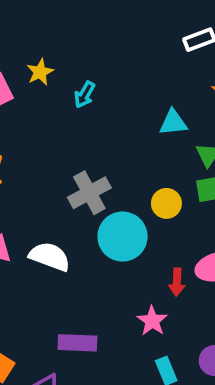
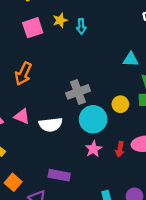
cyan arrow: (84, 95) -> (81, 26), moved, turned -40
white semicircle: (50, 257) -> (51, 125), turned 145
pink star: (152, 321) -> (93, 149), moved

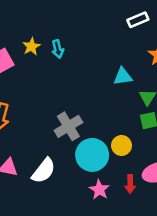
yellow circle: (120, 104) -> (122, 145), moved
white semicircle: (51, 125) -> (44, 171), turned -35

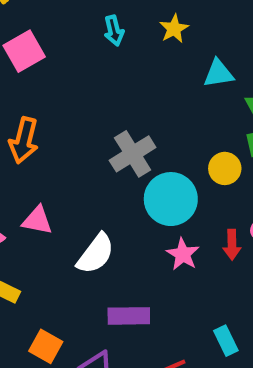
yellow star: (31, 47) -> (174, 29), moved
yellow circle: (122, 145) -> (225, 168), moved
white semicircle: (44, 171) -> (96, 254), moved

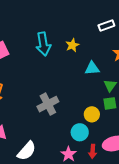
cyan arrow: (114, 31) -> (43, 44), size x1.6
cyan circle: (171, 199) -> (80, 132), moved, size x0.7

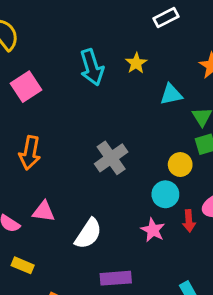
white rectangle: (106, 25) -> (166, 17), moved

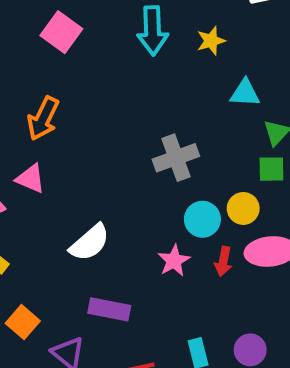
pink square: (26, 87) -> (61, 32), turned -36
gray cross: (111, 158) -> (176, 158), moved
yellow circle: (180, 165) -> (243, 208), moved
pink triangle: (44, 211) -> (31, 179), moved

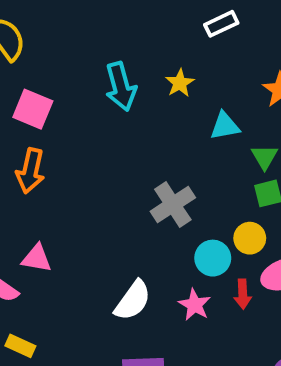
orange arrow: (43, 118) -> (30, 171), moved
white semicircle: (90, 243) -> (133, 300), moved

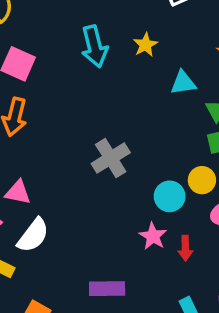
gray cross: (173, 204) -> (111, 158), moved
red arrow: (243, 294) -> (185, 248), moved
white semicircle: (133, 300) -> (33, 235), moved

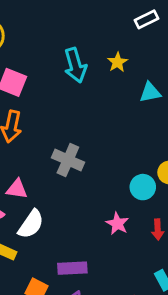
gray cross: (111, 158) -> (68, 160), moved, turned -32
pink star: (153, 236) -> (117, 224), moved
purple rectangle: (107, 289) -> (72, 268), moved

